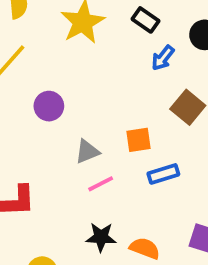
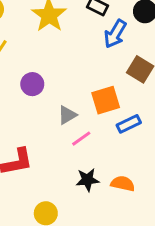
blue arrow: (163, 58) -> (115, 34), size x1.4
orange square: (138, 140) -> (106, 100), size x1.4

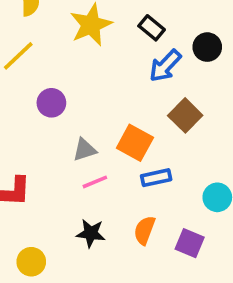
orange square: (106, 100) -> (135, 143), turned 32
orange semicircle: (123, 184) -> (145, 230), moved, turned -95

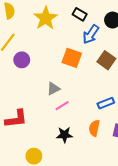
purple circle: (51, 103) -> (22, 60), moved
orange square: (135, 143) -> (72, 58), moved
blue rectangle: (156, 178) -> (106, 103), moved

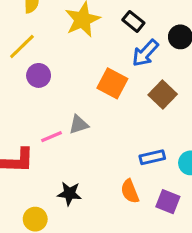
pink line: (62, 106) -> (52, 137), moved
orange semicircle: (94, 128) -> (130, 191), turned -42
black star: (64, 135) -> (69, 194), moved

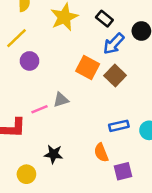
brown square: (163, 95) -> (115, 75), moved
purple square: (168, 202) -> (123, 171), moved, turned -36

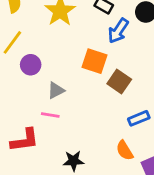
brown square: (115, 75) -> (119, 81), moved
gray triangle: (61, 100) -> (56, 90), moved
pink line: (40, 109) -> (50, 115), turned 42

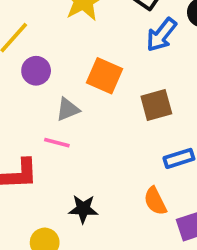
orange square: (94, 61) -> (104, 76), moved
brown square: (119, 81) -> (156, 105), turned 35

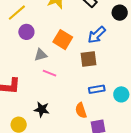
blue arrow: (161, 35) -> (97, 35), moved
pink line: (57, 143) -> (49, 73), moved

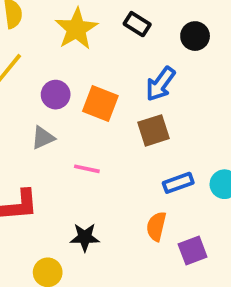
purple circle: (26, 32) -> (56, 95), moved
gray triangle: (41, 55) -> (43, 138), moved
orange semicircle: (81, 110) -> (156, 226), turned 42

